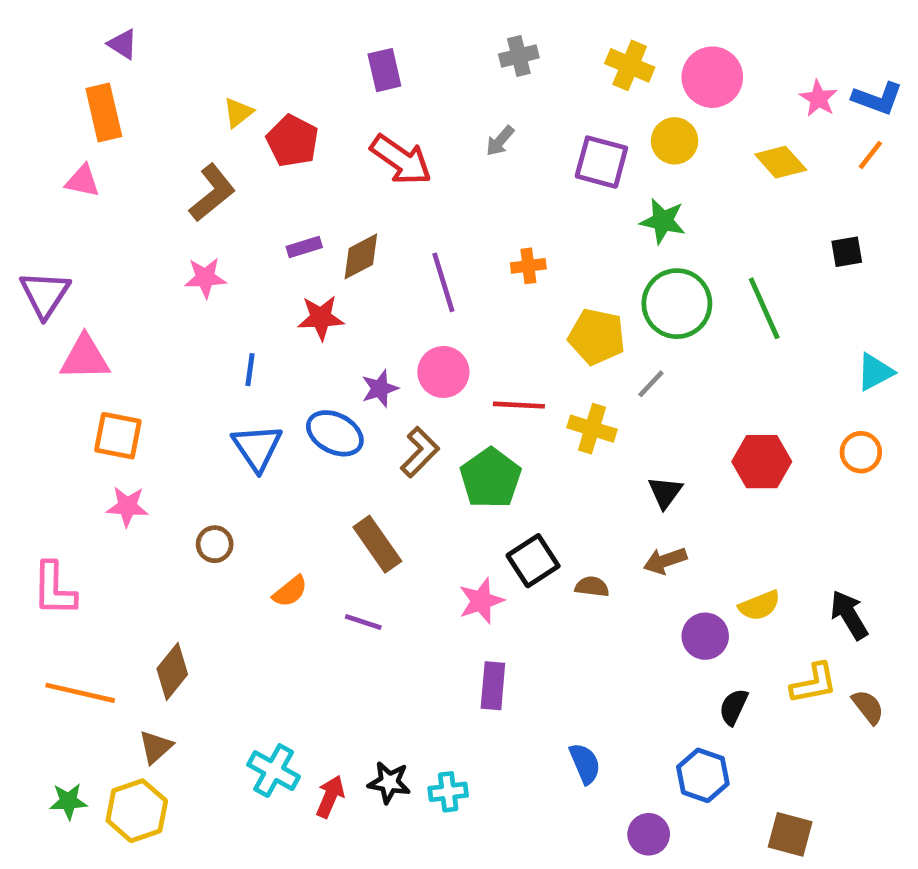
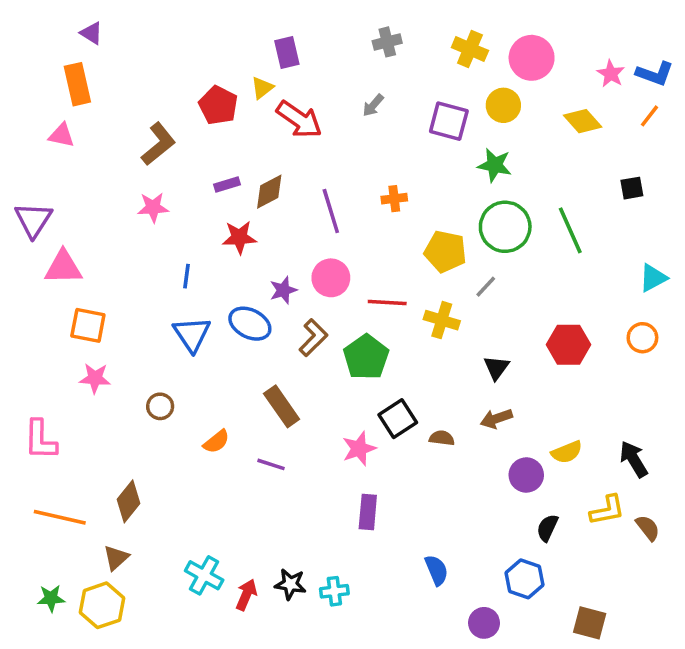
yellow triangle: (238, 113) -> (262, 88), moved

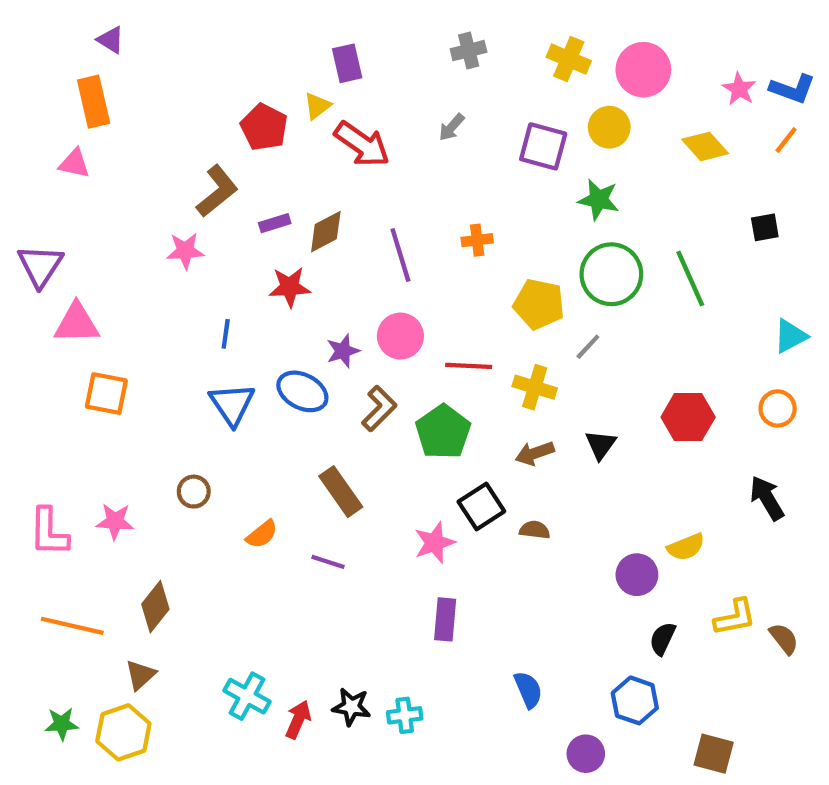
brown L-shape: (158, 144) -> (217, 191), moved
pink star: (95, 378) -> (115, 521), moved
brown arrow: (496, 419) -> (535, 453), moved
black arrow: (634, 459) -> (767, 498), moved

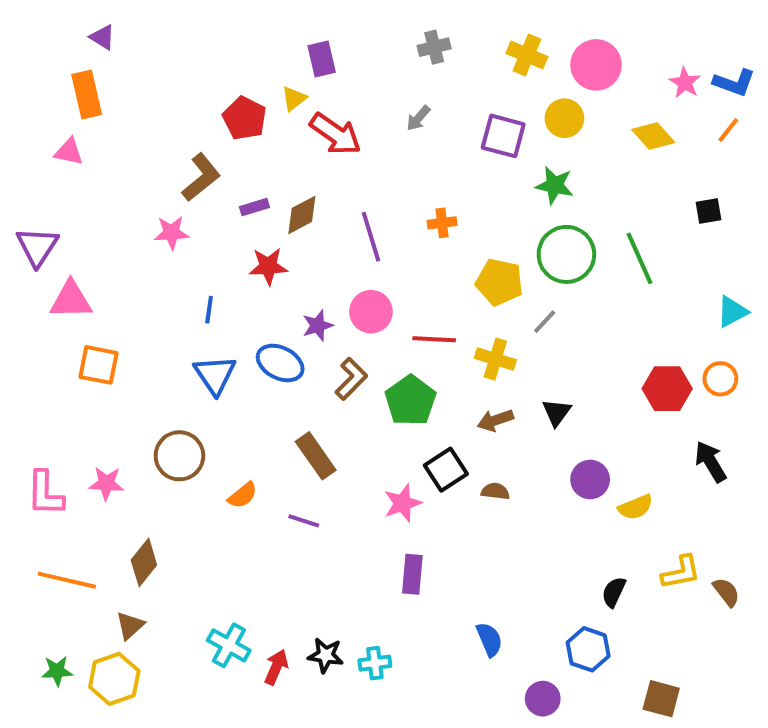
red hexagon: (688, 417) -> (667, 389), moved
brown circle: (194, 492) -> (179, 456), size x1.6
purple circle: (637, 575) -> (590, 479), moved

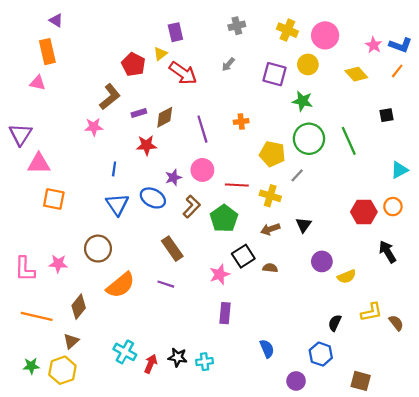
orange semicircle: (243, 495) -> (121, 285), moved, size x1.8

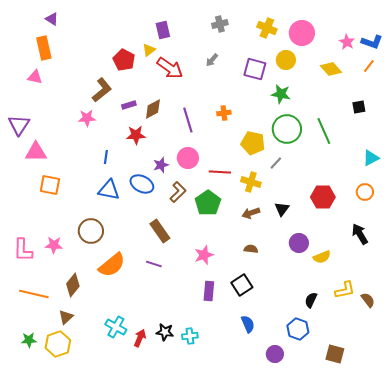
blue triangle: (117, 204) -> (109, 190), turned -45
red hexagon: (364, 212) -> (323, 197), moved
black square: (243, 256) -> (242, 285), moved

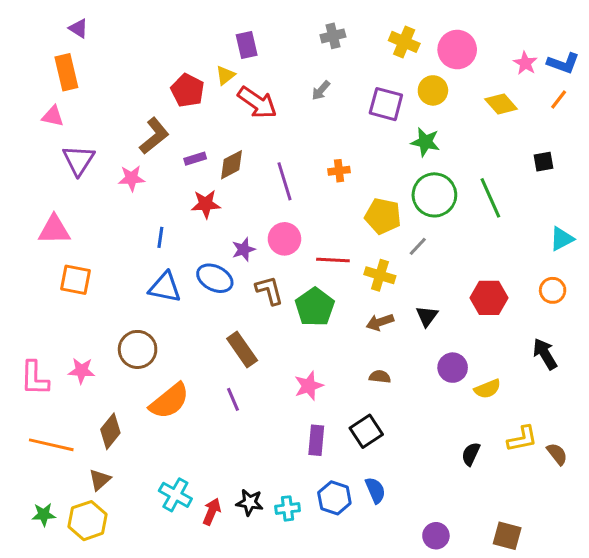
purple triangle: (19, 125) -> (79, 160), moved
brown L-shape: (178, 192) -> (269, 290), turned -60
purple line: (154, 264) -> (233, 399), turned 49
blue hexagon: (298, 329) -> (334, 498), moved
purple circle: (275, 354) -> (436, 536), moved

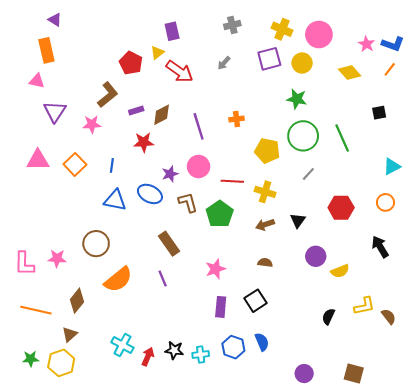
purple square: (386, 104) -> (269, 59), moved, turned -30
gray line: (418, 246) -> (308, 174), moved
orange square: (75, 280) -> (75, 164), moved, turned 35

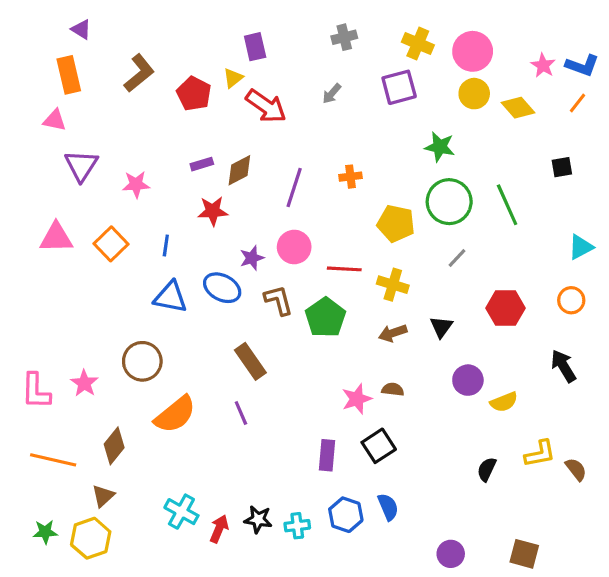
yellow circle: (302, 63) -> (474, 94), moved
brown L-shape: (108, 95) -> (139, 73), moved
purple line: (199, 126) -> (294, 188), turned 35
pink star: (57, 258) -> (84, 383), turned 30
pink star: (215, 269) -> (357, 399), moved

